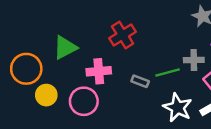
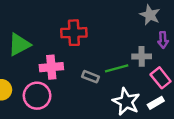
red cross: (123, 35) -> (74, 33), turned 30

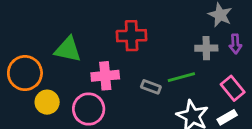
green triangle: (19, 45) -> (68, 49), turned 40
gray cross: (142, 56) -> (206, 48), moved

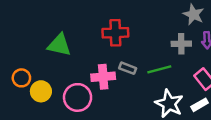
orange circle: (25, 73) -> (21, 78), moved, size x0.6
pink cross: (105, 76) -> (103, 77), moved
gray rectangle: (151, 87) -> (128, 68), moved

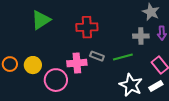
green triangle: (59, 45) -> (41, 20), moved, turned -45
yellow circle: (41, 91) -> (33, 65), moved

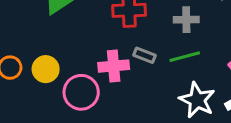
gray cross: (141, 36) -> (186, 20), moved

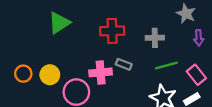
green line: (185, 57) -> (166, 66), moved

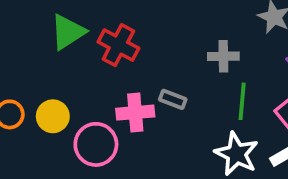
red cross: (112, 31) -> (118, 45), moved, turned 30
green line: (166, 66) -> (242, 101), turned -70

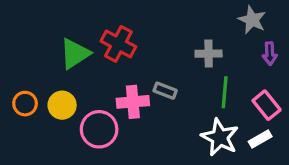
green triangle: (68, 32) -> (75, 54), moved

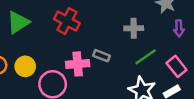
green triangle: (75, 54) -> (18, 22), moved
green line: (225, 92) -> (146, 57), turned 50

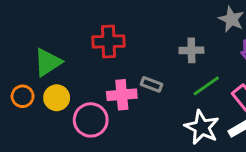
red cross: (67, 21) -> (108, 41), turned -30
green triangle: (18, 22) -> (48, 62), moved

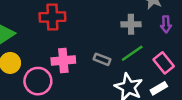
gray cross: (191, 50) -> (131, 24), moved
gray rectangle: (151, 84) -> (102, 59), moved

